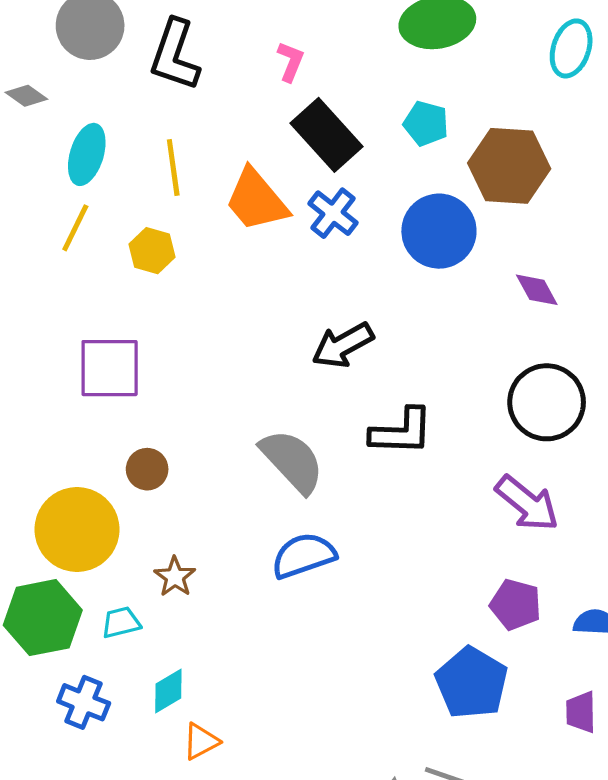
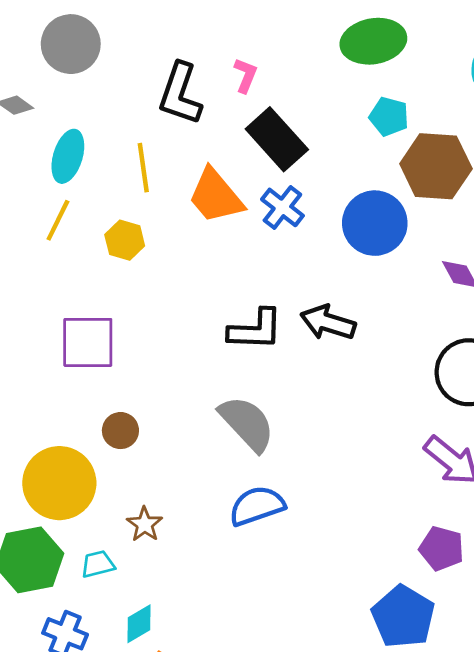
black L-shape: (175, 55) -> (180, 94), moved
cyan pentagon: (426, 123) -> (389, 117), moved
black arrow: (343, 345) -> (328, 323), moved, turned 46
black L-shape: (401, 432) -> (255, 330), moved

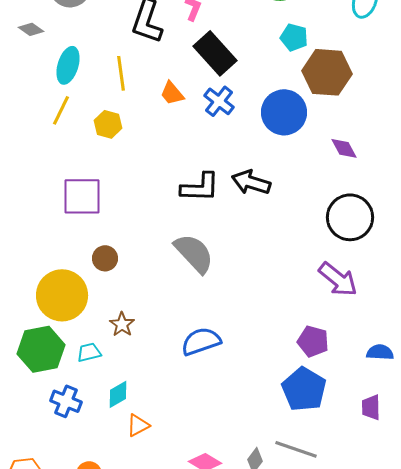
orange trapezoid: (216, 196) -> (172, 93), size x0.6
blue semicircle: (257, 506) -> (201, 341), moved
purple pentagon: (442, 548) -> (313, 341), moved

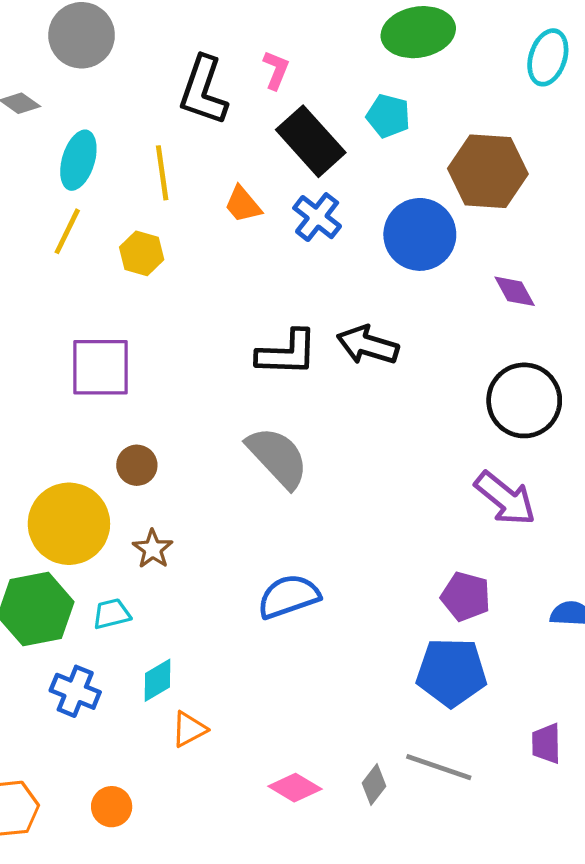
cyan pentagon: (294, 37) -> (388, 116), moved
brown star: (122, 324) -> (153, 549), moved
blue pentagon: (304, 389) -> (451, 672), turned -30
purple trapezoid: (371, 407) -> (546, 743), moved

